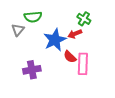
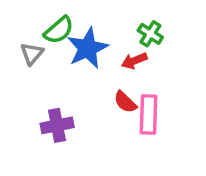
green semicircle: (33, 17) -> (59, 30), turned -36
blue star: (55, 40) -> (88, 48), moved

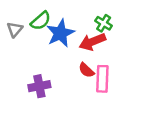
gray triangle: (32, 54) -> (15, 29), moved
red arrow: (134, 61) -> (92, 42), size x1.5

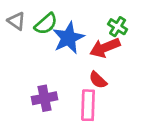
gray triangle: (15, 29) -> (16, 21), moved, turned -35
pink rectangle: (102, 79) -> (88, 105), moved

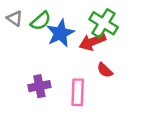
green cross: (118, 27) -> (104, 23), size x1.6
red semicircle: (98, 80) -> (105, 70), moved

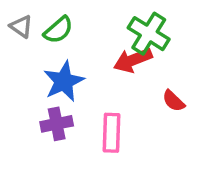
blue star: (60, 33) -> (64, 81), moved
red semicircle: (105, 70) -> (174, 101), moved

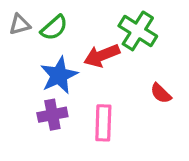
gray triangle: (21, 26) -> (20, 24), turned -50
red arrow: (133, 60) -> (102, 56), moved

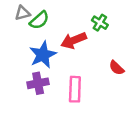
gray triangle: (20, 24) -> (23, 13), moved
green cross: (138, 31) -> (100, 23), size x0.6

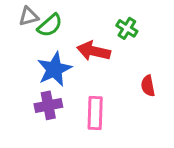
red arrow: (74, 40) -> (94, 51), turned 35
red semicircle: (117, 68) -> (148, 86), turned 35

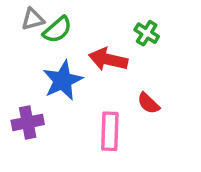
red semicircle: (148, 86) -> (148, 103), moved, turned -35
purple cross: (48, 105) -> (28, 122), moved

